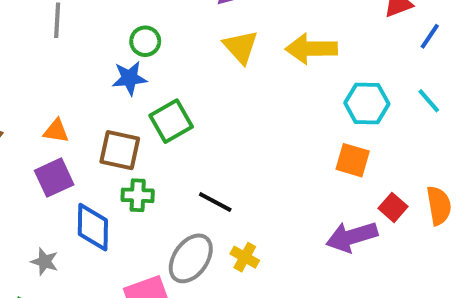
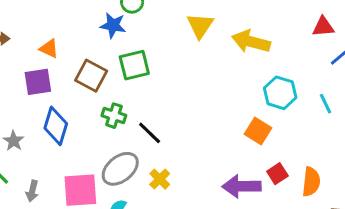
green cross: (138, 195) -> (114, 116), moved

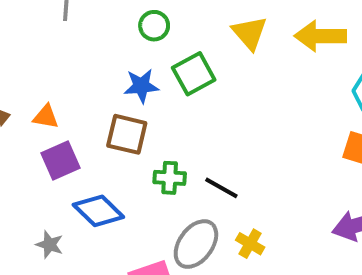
blue star: (113, 25) -> (141, 86), moved
orange triangle: (49, 49) -> (46, 117), moved
green square: (134, 65) -> (194, 74), moved
blue diamond: (56, 126) -> (98, 211), turned -48

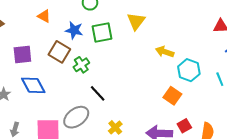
yellow arrow: (320, 36) -> (165, 52), moved, size x0.7
orange triangle: (46, 117) -> (44, 16), moved
green cross: (170, 178) -> (81, 65), moved, turned 35
yellow cross: (250, 244) -> (115, 127), moved

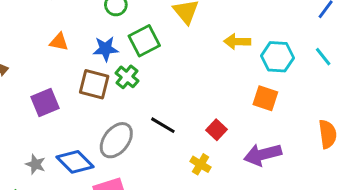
green cross: (81, 65) -> (127, 77), moved
blue diamond: (33, 85) -> (75, 162), moved
gray ellipse: (76, 117) -> (116, 140), moved
red square: (184, 126) -> (217, 130), moved

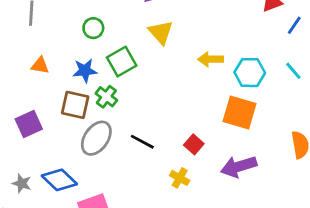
orange square: (265, 98) -> (239, 113), size x1.4
gray ellipse: (116, 140) -> (96, 138), moved

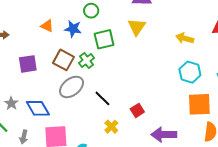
yellow arrow: (211, 59) -> (185, 38), moved
blue star: (85, 71) -> (73, 29), moved
orange square: (239, 113) -> (199, 104), moved, turned -35
yellow cross: (180, 178) -> (111, 127), moved

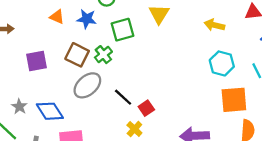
red square: (137, 110) -> (146, 108), moved

